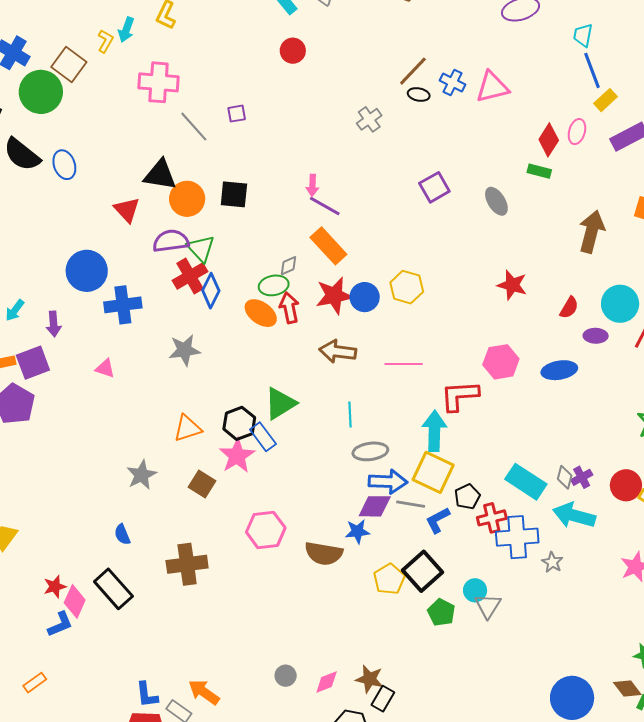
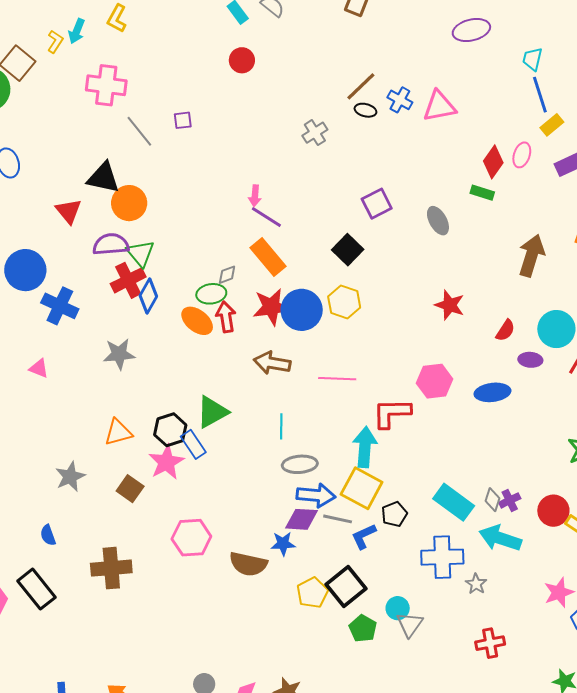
black square: (234, 194) -> (348, 250), moved, turned 36
blue circle: (365, 297) -> (302, 310), size x1.4
blue cross: (123, 305) -> (60, 306), turned 30
red cross: (492, 518) -> (490, 643), moved

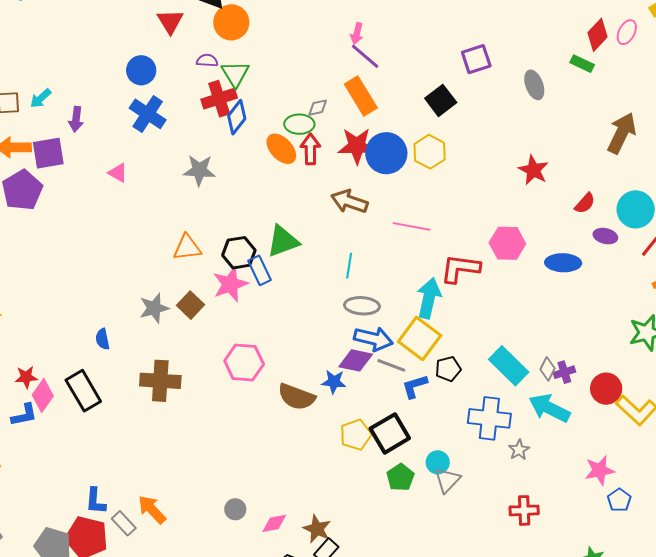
purple semicircle: (111, 244) -> (207, 61), size x0.6
blue circle: (25, 270) -> (141, 70), moved, size x0.7
gray star: (70, 477) -> (154, 308), moved

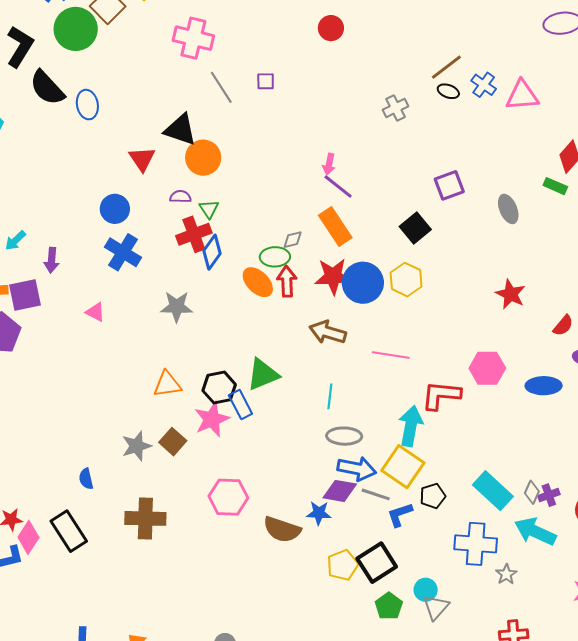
green triangle: (235, 74) -> (209, 209), size x0.7

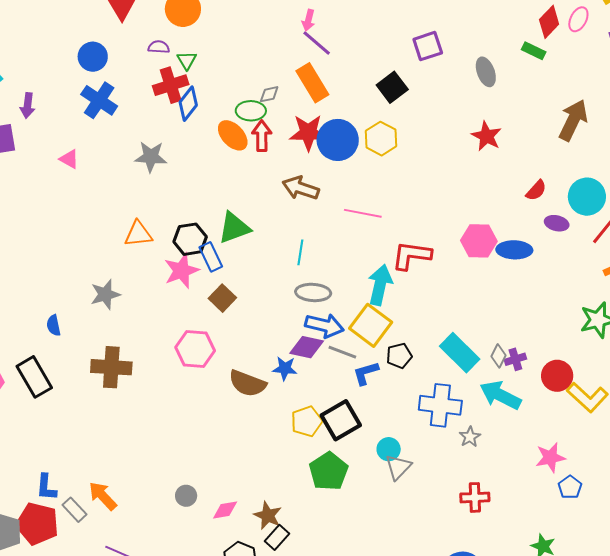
red star: (511, 294) -> (487, 136), moved
pink hexagon: (487, 368) -> (479, 241), moved
brown square: (173, 442) -> (222, 298), moved
green pentagon: (389, 606) -> (329, 471), moved, size x1.4

